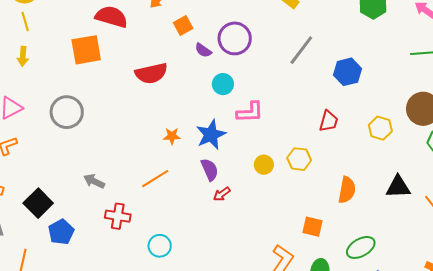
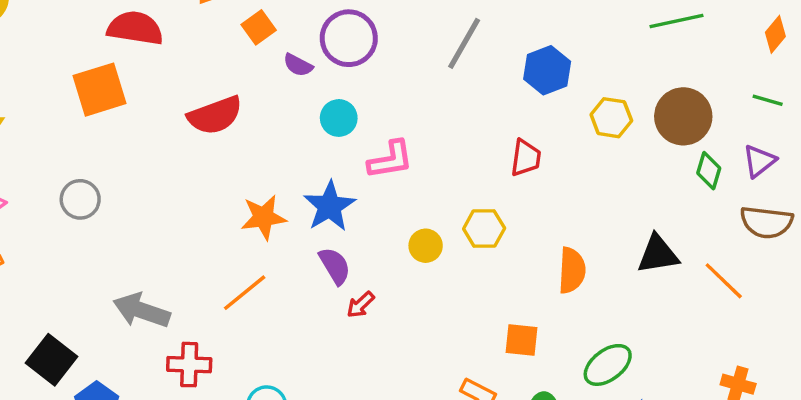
gray circle: (67, 112) -> (80, 199), size x0.7
yellow hexagon: (380, 128) -> (611, 118), moved
orange star: (172, 136) -> (264, 217), size x1.5
gray arrow: (94, 181) -> (142, 311), size x1.5

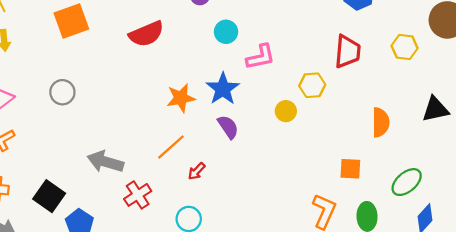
yellow hexagon: (611, 118) -> (405, 47), moved
red trapezoid: (526, 158) -> (347, 52), size x1.4
yellow hexagon: (484, 228) -> (312, 85), moved
red arrow: (361, 305) -> (197, 171), moved
red cross: (189, 365) -> (138, 195), turned -32

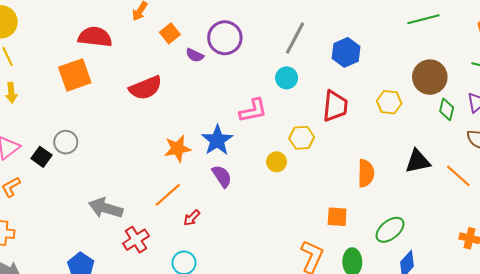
cyan circle: (226, 32) -> (287, 78), moved
black square: (49, 196) -> (42, 157), moved, size x0.7

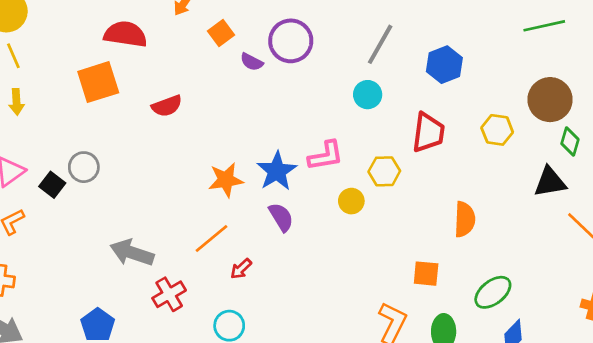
red semicircle: (146, 88) -> (167, 106), moved, size x0.7
pink L-shape: (253, 110) -> (326, 156), moved
black triangle: (418, 161) -> (550, 182), moved

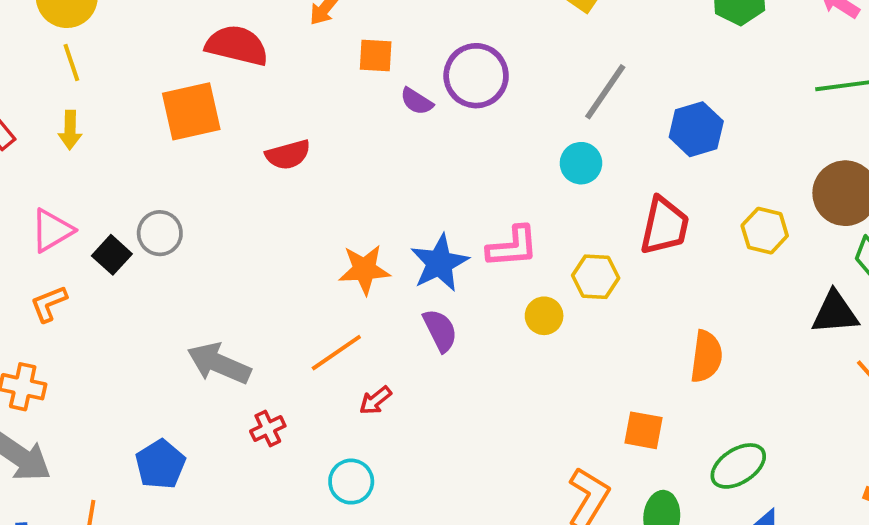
orange square: (221, 33) -> (376, 56), turned 35
red cross: (169, 294) -> (268, 428), size x0.7

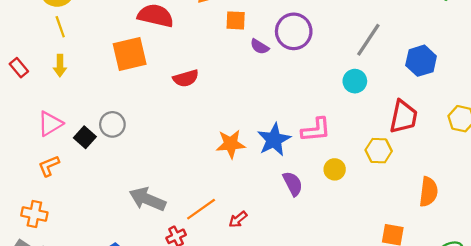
yellow hexagon: (596, 277) -> (379, 151), moved
purple semicircle: (440, 330) -> (293, 184), moved
orange line: (336, 353) -> (201, 209), moved

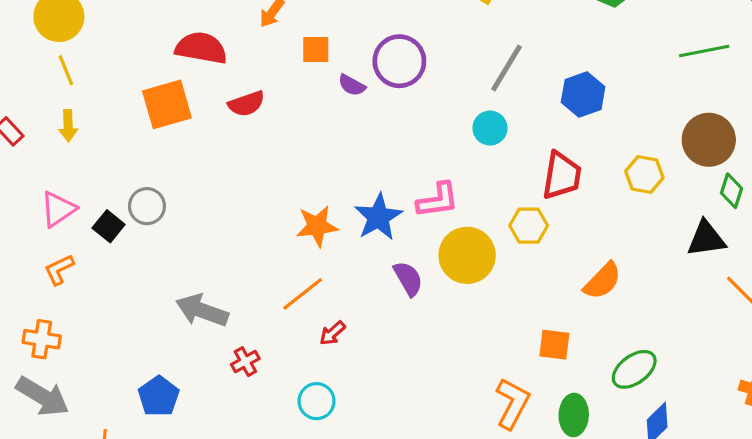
red semicircle: (186, 78) -> (246, 104), moved
yellow circle: (335, 169) -> (467, 255), size x1.8
orange semicircle: (428, 192) -> (603, 281), turned 40
orange line: (201, 209) -> (303, 294), moved

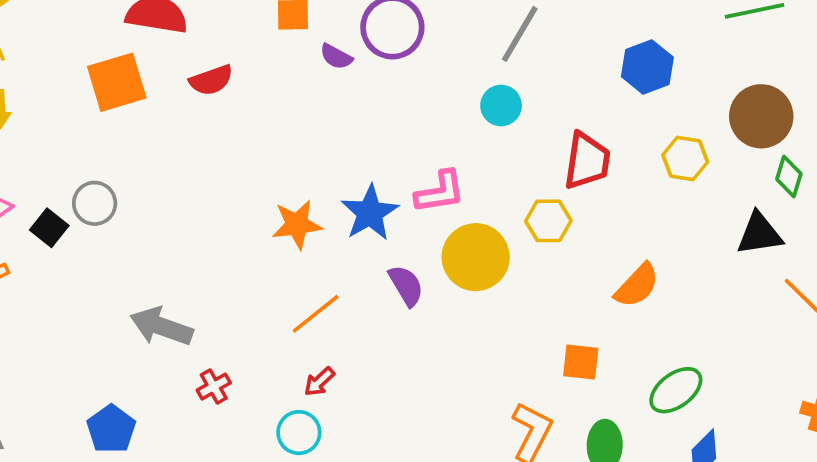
blue hexagon: (583, 94) -> (647, 67), moved
orange line: (303, 294) -> (316, 314), moved
red arrow: (332, 333) -> (319, 382), moved

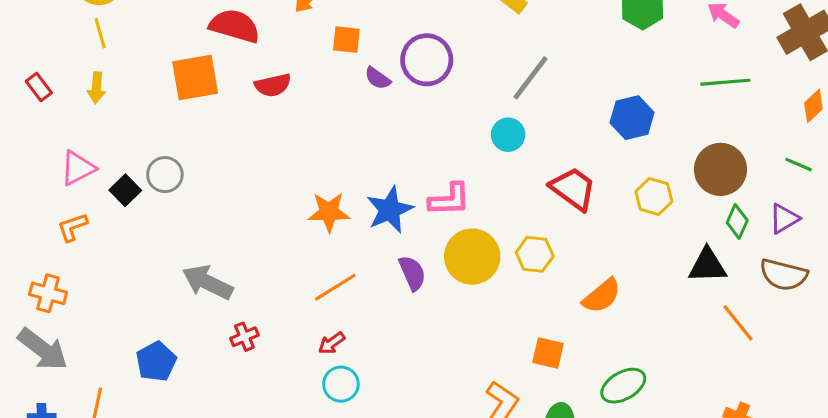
red trapezoid: (587, 161) -> (573, 189), turned -69
yellow hexagon: (548, 221) -> (535, 254), moved
cyan circle: (299, 433) -> (341, 384), moved

